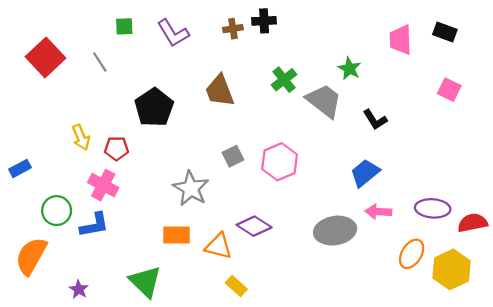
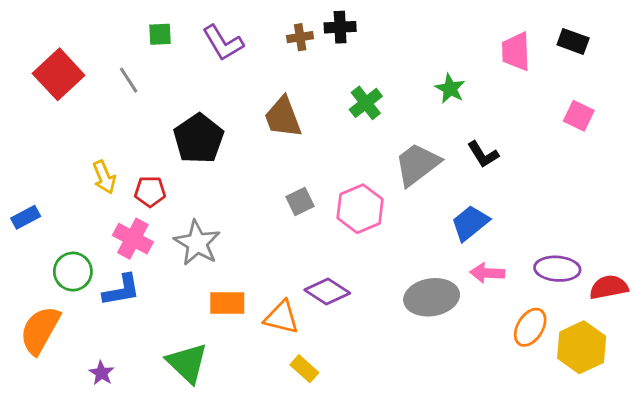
gray trapezoid: (324, 101) -> (417, 164), moved, turned -75
gray star: (191, 188) -> (197, 243), moved

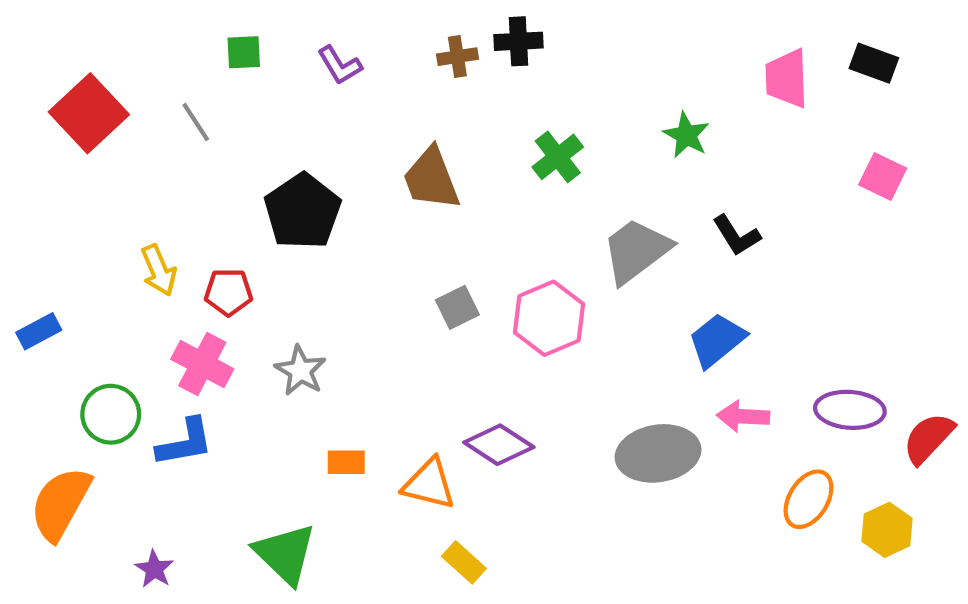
purple L-shape: (223, 43) -> (340, 65), size x0.7
gray star: (197, 243) -> (300, 371), size x0.7
red semicircle: (609, 287) -> (928, 438), turned -36
orange rectangle: (227, 303) -> (346, 462), size x0.7
yellow hexagon: (582, 347) -> (887, 530), size x0.7

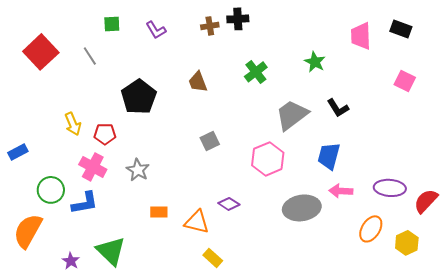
brown trapezoid: (431, 179) -> (198, 82), size x0.7
pink hexagon: (549, 318) -> (268, 159), moved
blue trapezoid: (717, 340) -> (329, 156), turned -36
purple diamond: (499, 445) -> (229, 204), size x0.7
green triangle: (285, 554) -> (111, 251), moved

